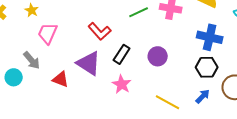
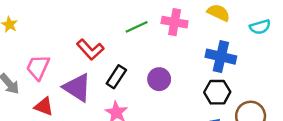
pink trapezoid: (48, 33) -> (38, 67), moved

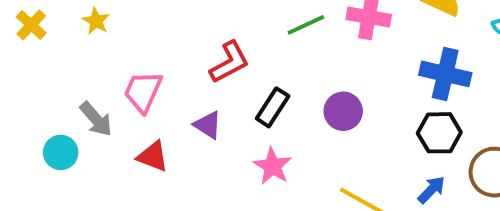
red L-shape: (90, 49) -> (229, 62), turned -76
purple triangle: (77, 87) -> (208, 125), size x0.6

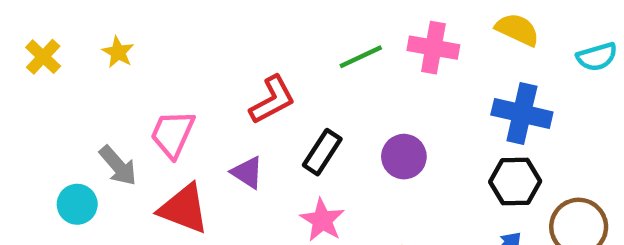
red triangle: (153, 156) -> (184, 209), size x1.4

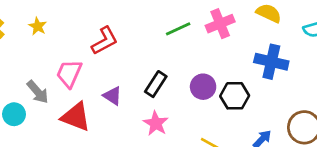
pink cross: (433, 48) -> (220, 24), turned -32
red L-shape: (272, 100) -> (105, 41), moved
black hexagon: (515, 182) -> (235, 96), moved

